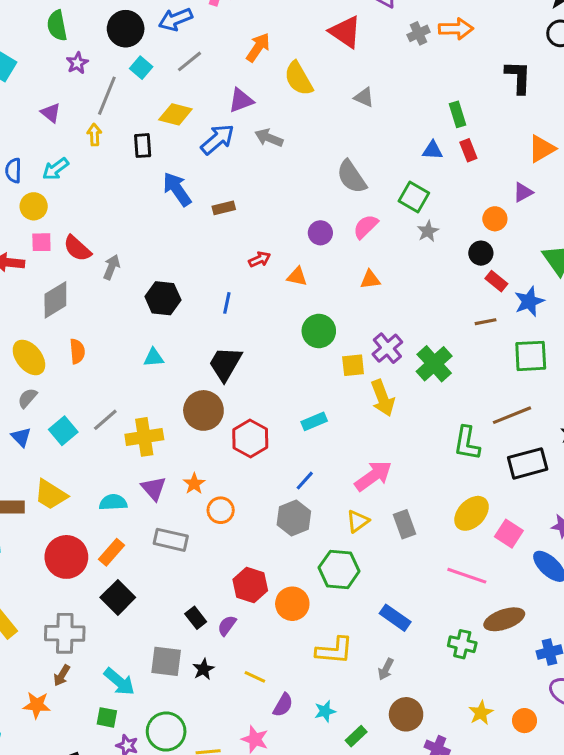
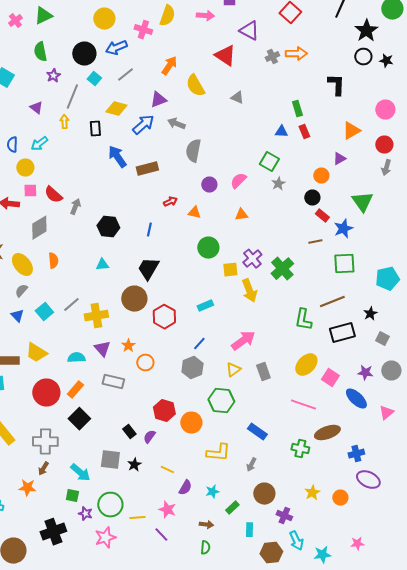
gray semicircle: (352, 177) -> (193, 151), moved, turned 45
brown rectangle: (224, 208) -> (147, 169), size x1.5

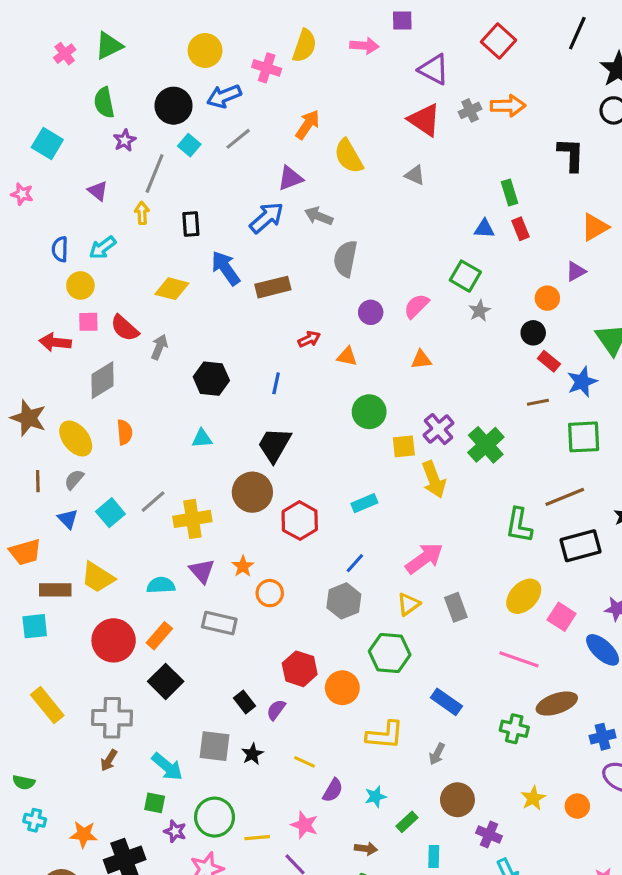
red triangle: (225, 56) -> (424, 120), moved
yellow diamond: (116, 109) -> (172, 289), moved
orange star: (27, 488) -> (84, 834), moved

